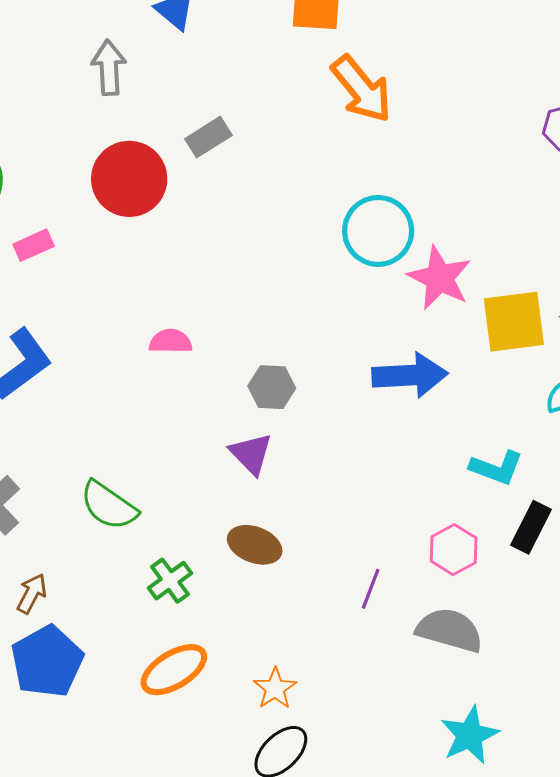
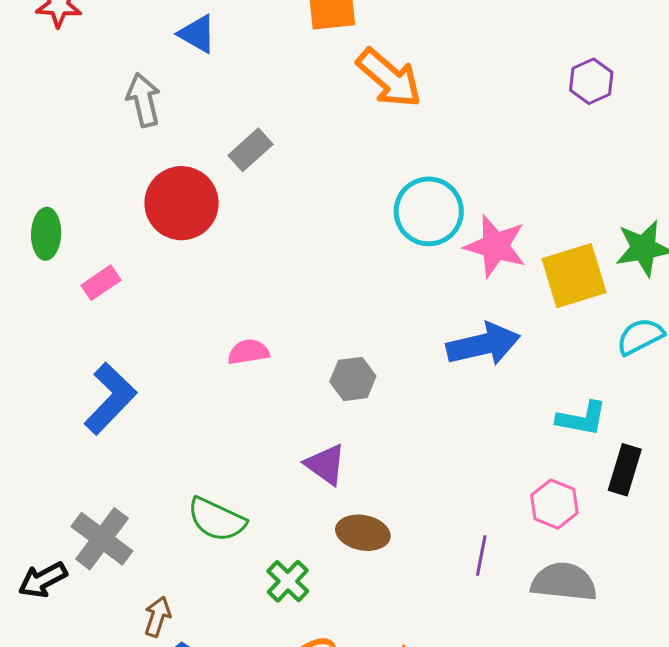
purple triangle: (251, 454) -> (326, 464), moved

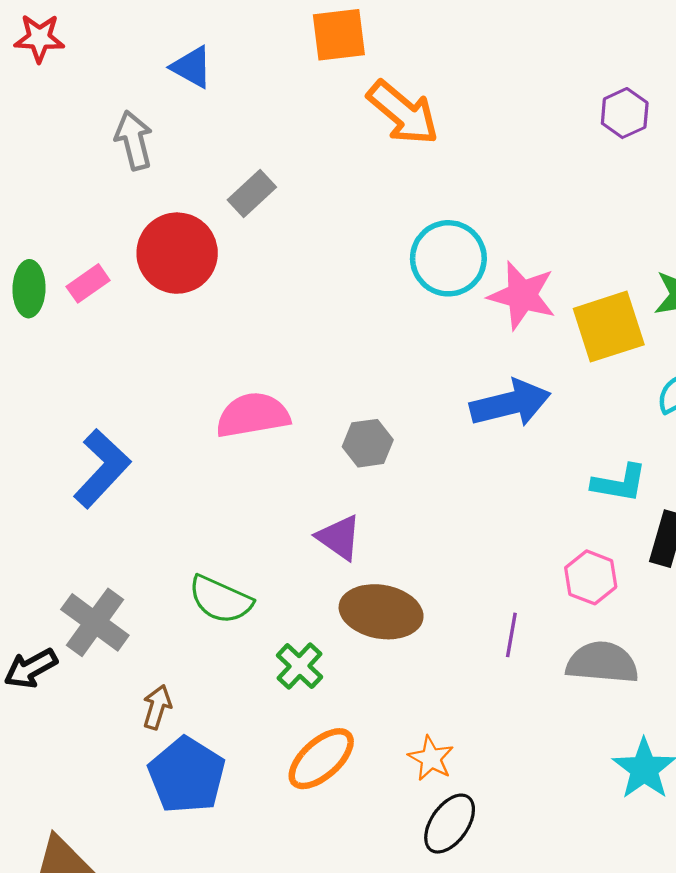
pink rectangle: (101, 283) -> (88, 283), moved
pink semicircle: (248, 352) -> (253, 415), size x1.6
brown ellipse: (363, 533) -> (381, 612), size x1.4

